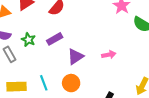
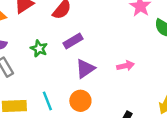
purple rectangle: (55, 39) -> (73, 41), moved
green star: (28, 40) -> (39, 49), moved

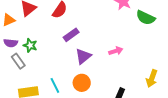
green star: (39, 49) -> (30, 45), moved

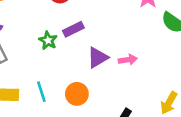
green star: (30, 45) -> (48, 40), moved
purple triangle: (83, 56) -> (98, 58), moved

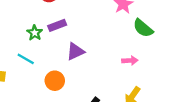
pink arrow: (128, 60) -> (130, 61), moved
cyan line: (41, 92) -> (26, 59), moved, turned -48

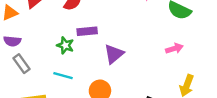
purple rectangle: (57, 25) -> (87, 31), turned 30

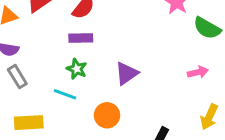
purple rectangle: (87, 31) -> (81, 38), moved
green star: (65, 45) -> (77, 69), moved

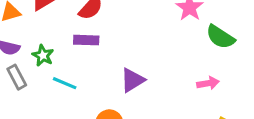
green star: (77, 69) -> (43, 55), moved
cyan line: (65, 94) -> (65, 83), moved

